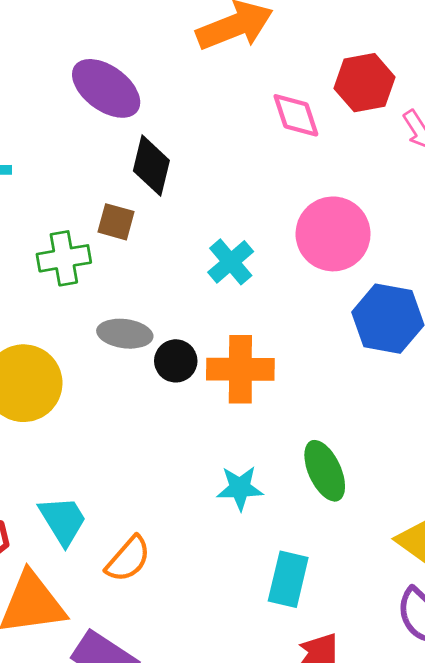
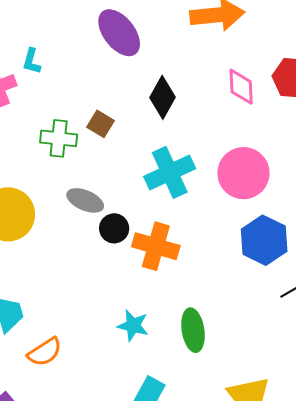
black diamond: (151, 166) -> (162, 97), moved
cyan cross: (231, 262) -> (170, 172), size x1.5

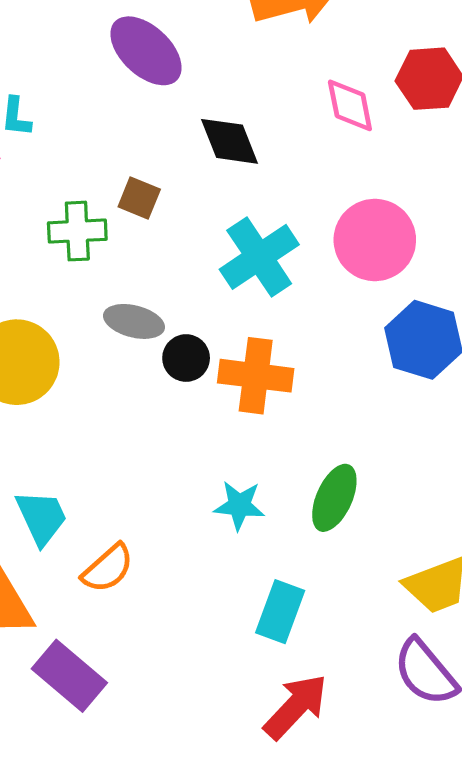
black diamond: (162, 97) -> (230, 141), turned -42
green ellipse: (193, 330) -> (334, 498), turned 42

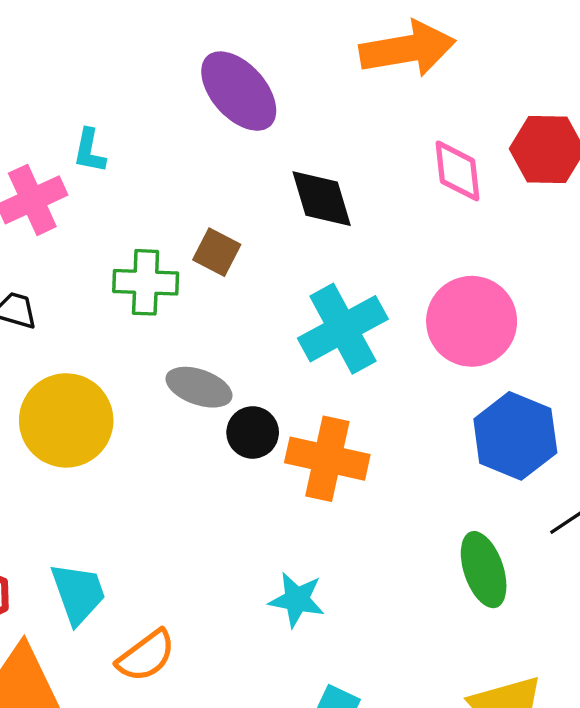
green ellipse: (334, 498) -> (484, 570), moved, turned -48

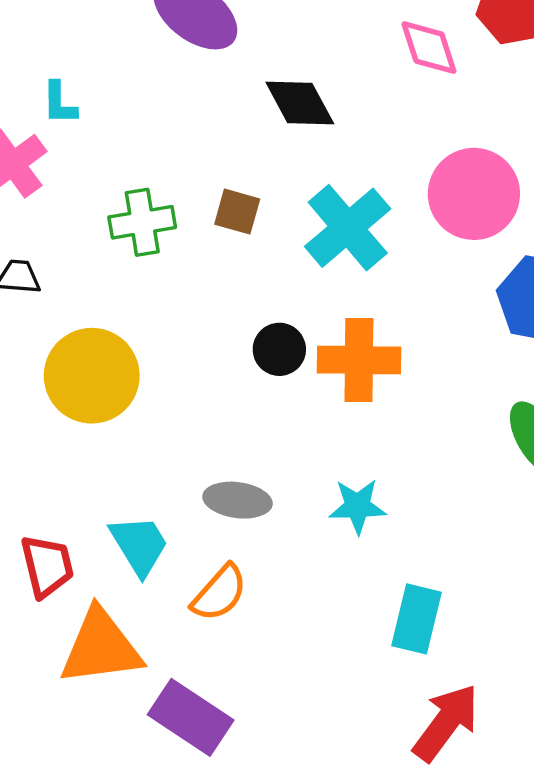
brown square: (217, 252) -> (237, 212), moved
gray ellipse: (199, 387) -> (237, 500), moved

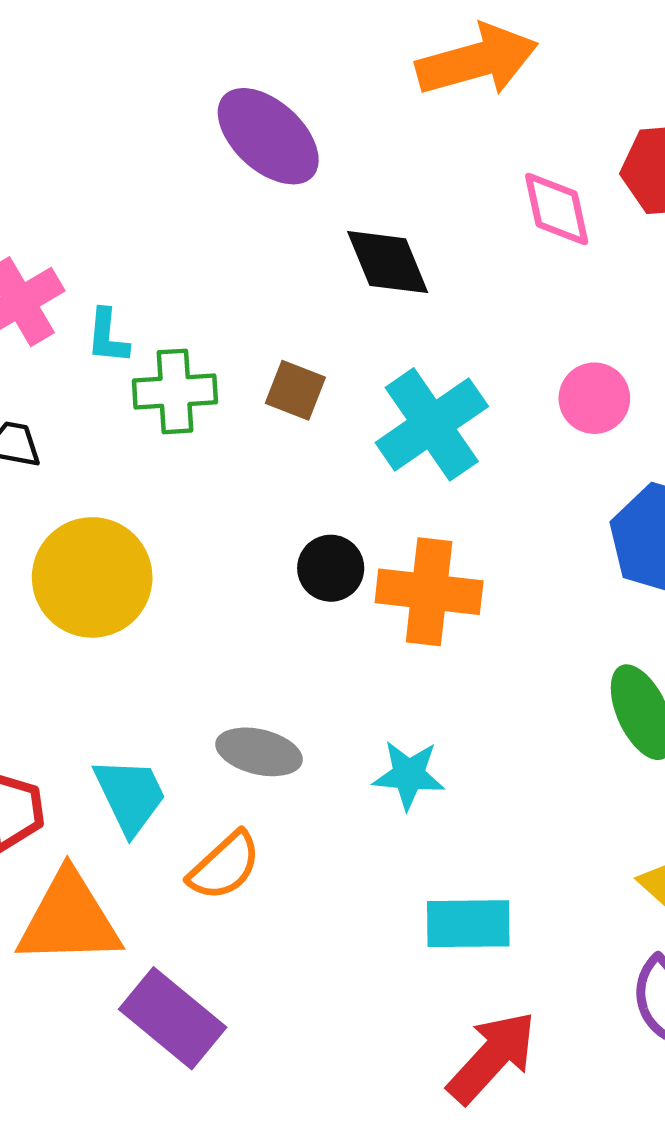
cyan L-shape: (59, 103) -> (107, 336), moved
pink circle: (474, 194) -> (594, 398), size x0.6
cyan rectangle: (416, 619) -> (468, 924), turned 70

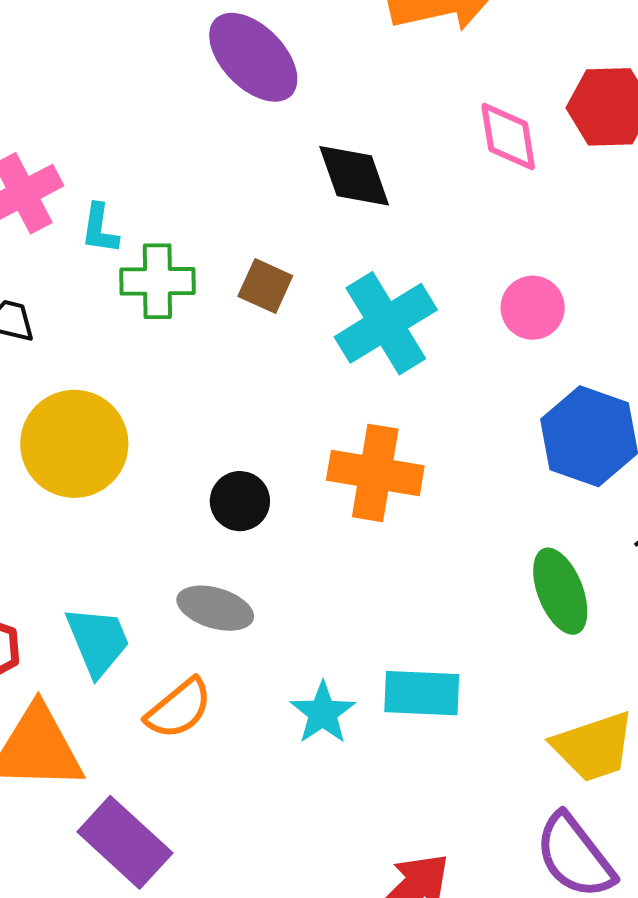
black circle: (331, 568) -> (240, 501), moved
cyan star: (409, 775) -> (323, 713), moved, turned 30
cyan rectangle: (468, 924) -> (422, 693), moved

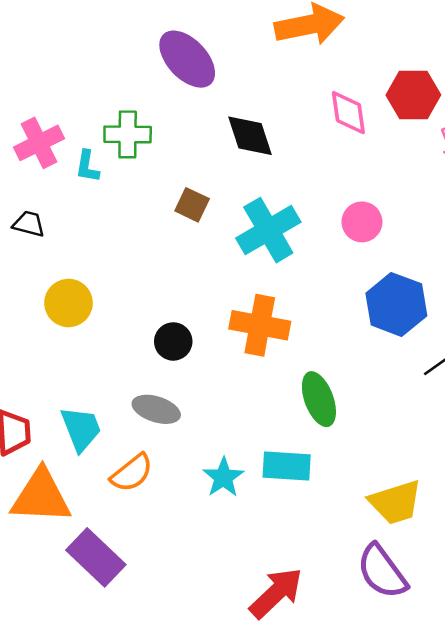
green cross: (157, 281) -> (128, 134), moved
yellow circle: (74, 444) -> (68, 303), size x0.7
green ellipse: (560, 591) -> (319, 399), moved

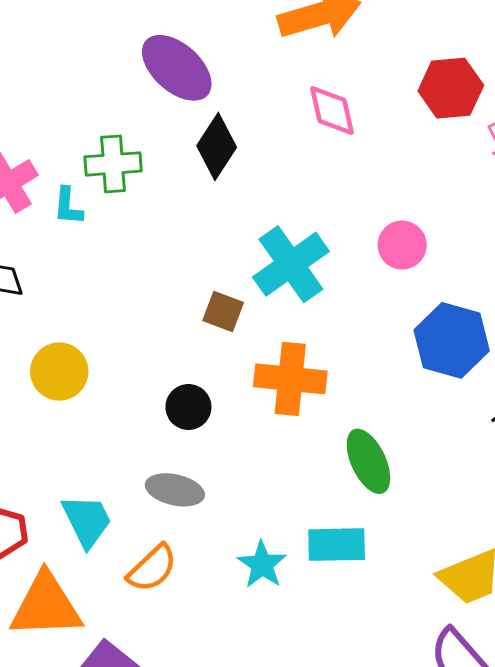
pink diamond: (348, 113) -> (332, 110), moved
black diamond: (250, 136) -> (217, 147), moved, turned 56
brown square: (192, 205) -> (223, 311), moved

